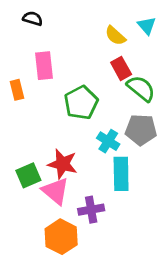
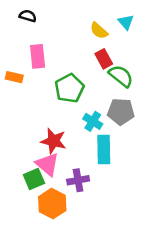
orange rectangle: (17, 90) -> (14, 77), turned -63
green square: (28, 175) -> (34, 179), moved

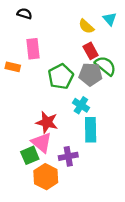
gray pentagon: (121, 112) -> (91, 74), moved

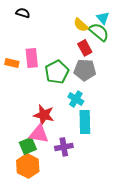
pink rectangle: (33, 49) -> (32, 58), moved
green semicircle: (105, 66) -> (99, 32), moved
pink triangle: (42, 143) -> (39, 134), turned -30
orange hexagon: (46, 177) -> (28, 166), moved

